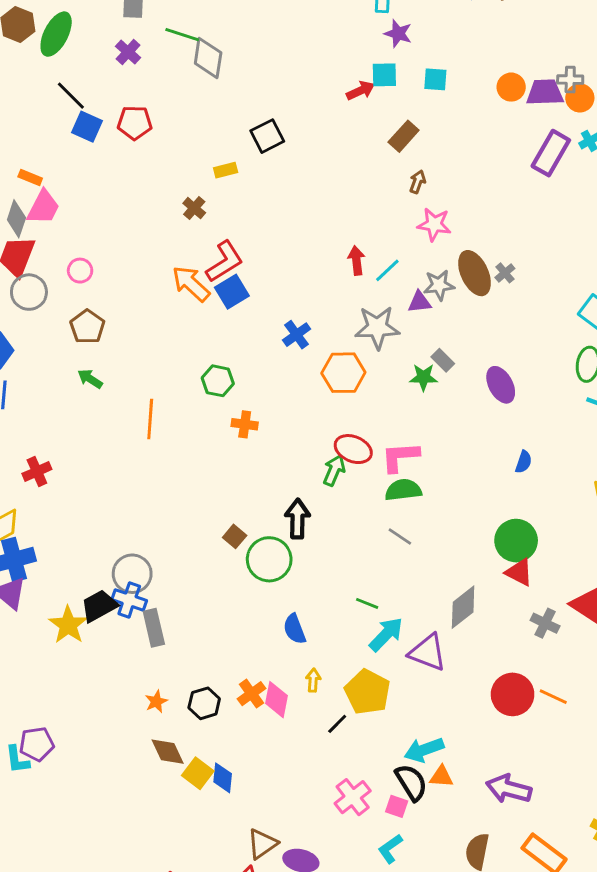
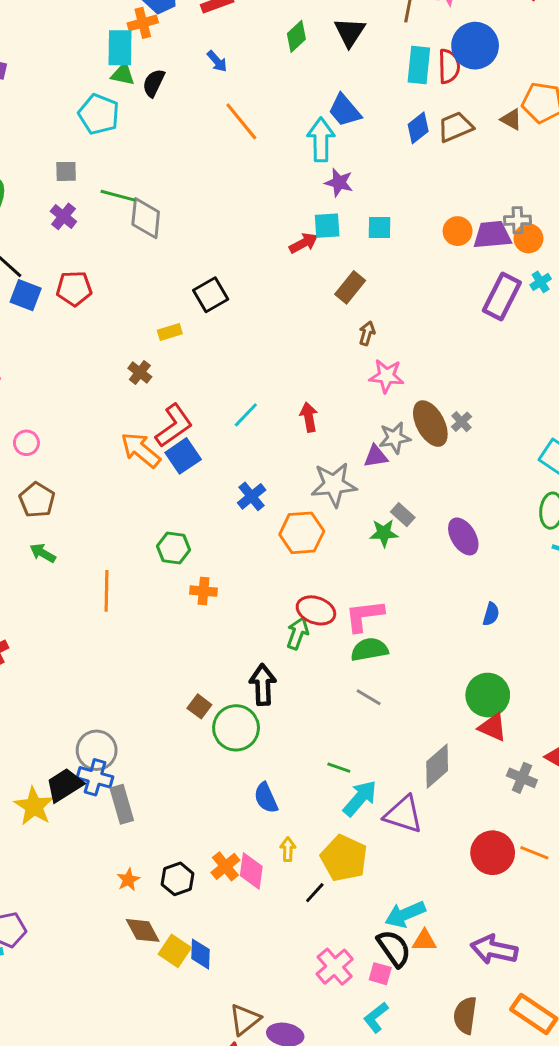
cyan line: (387, 270) -> (246, 415), moved

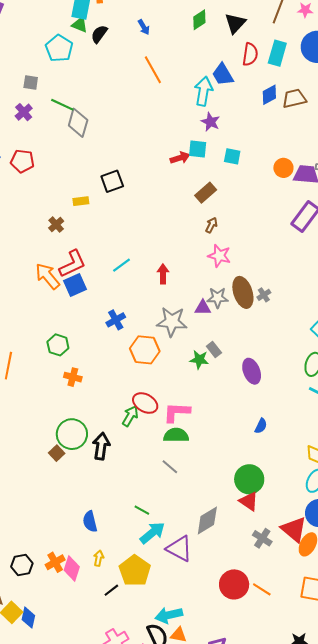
red semicircle: (449, 66) -> (250, 54), moved
green circle: (236, 728) -> (72, 434), moved

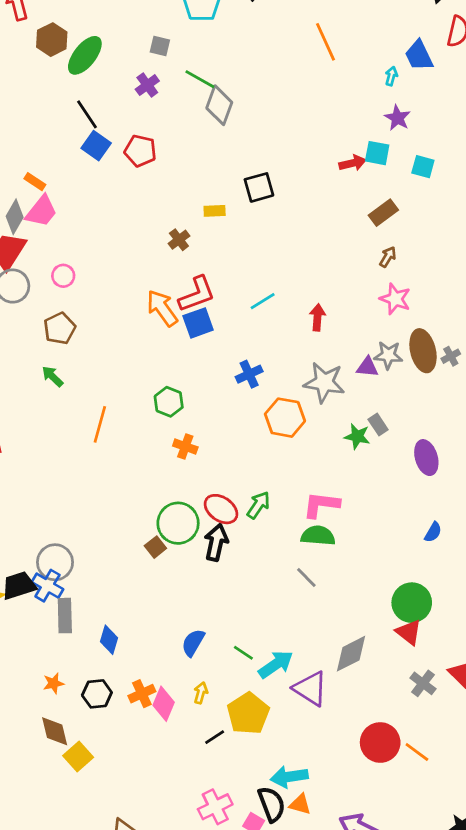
cyan arrow: (204, 91) -> (391, 76), size x0.5
red ellipse: (145, 403) -> (221, 509), moved
green line: (142, 510) -> (243, 653), moved
blue semicircle: (90, 522) -> (193, 643), turned 40
blue diamond: (28, 618) -> (109, 640), moved

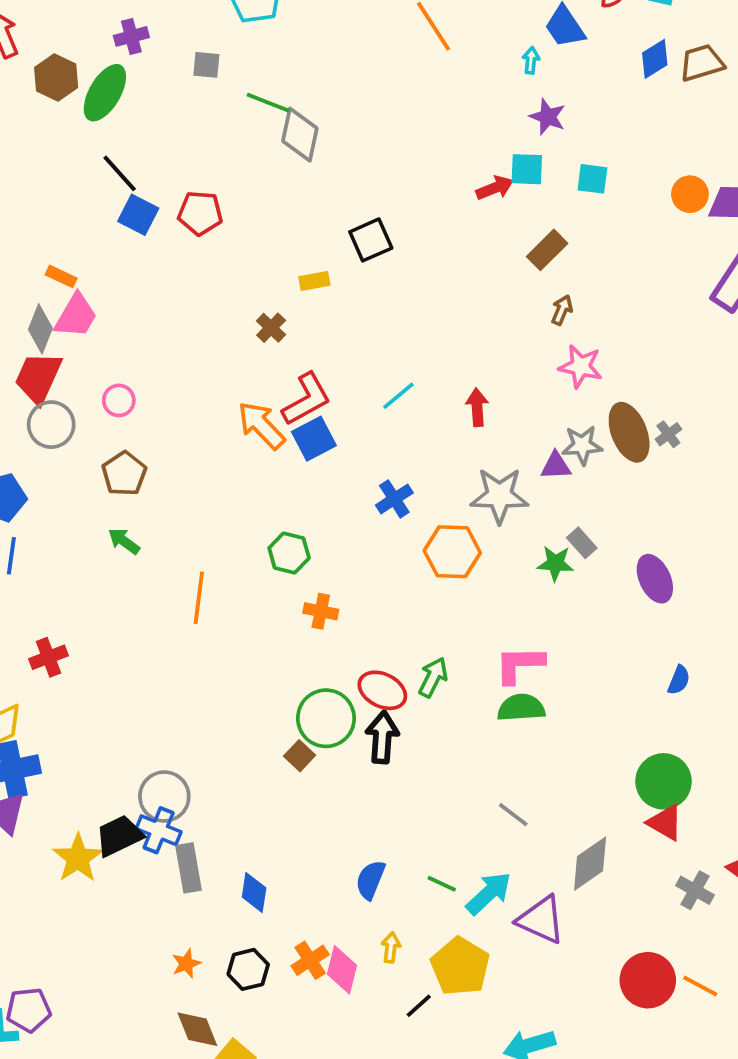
purple cross: (147, 85) -> (131, 36), moved, turned 30
gray line: (306, 578) -> (513, 815), moved

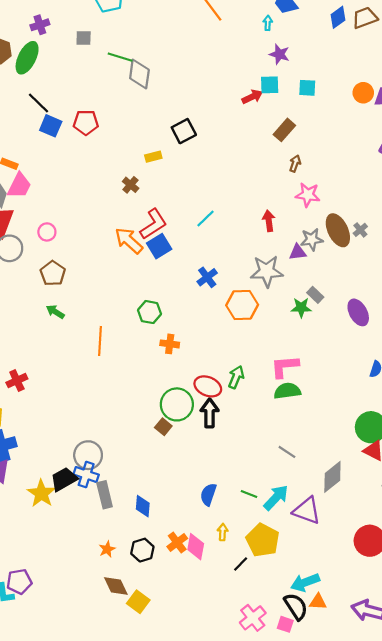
red arrow: (477, 407) -> (269, 221), moved

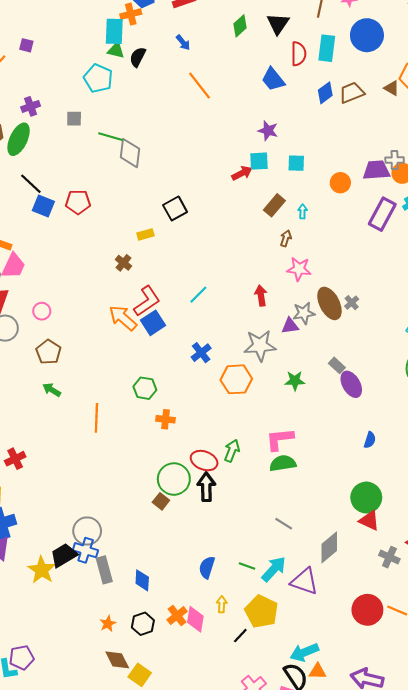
cyan arrow: (268, 23) -> (303, 211), moved
orange circle: (363, 93) -> (340, 183), moved
gray rectangle: (315, 295) -> (337, 365), moved

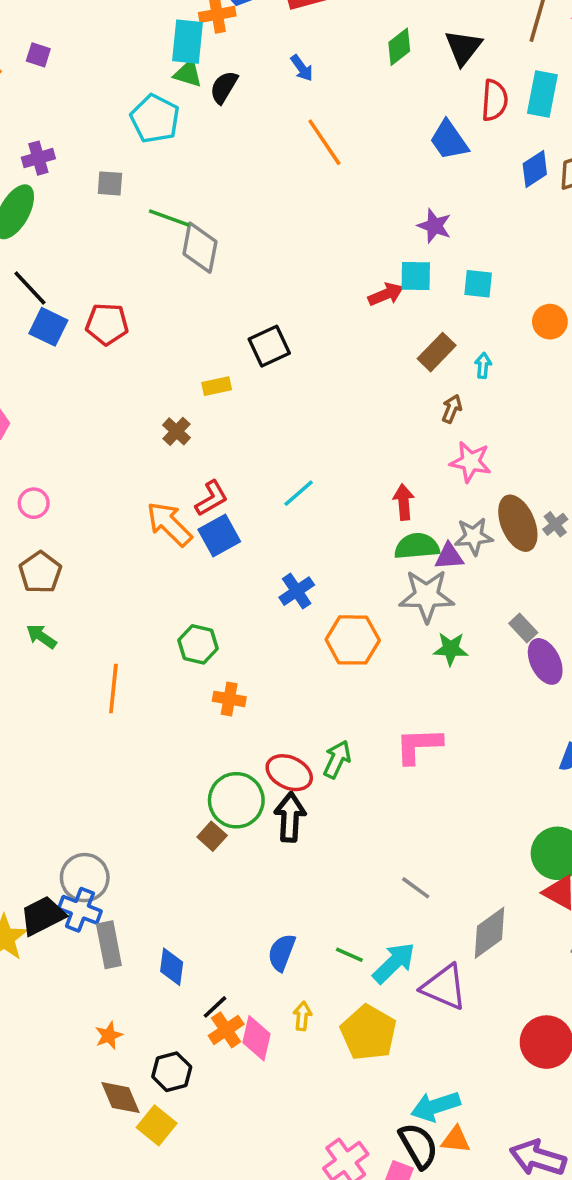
red L-shape: (147, 301) -> (211, 498), size x0.7
gray star: (260, 345) -> (427, 596), moved
green semicircle: (283, 463) -> (417, 546), moved
black hexagon: (143, 624) -> (172, 1072), moved
black line: (240, 636) -> (215, 1007), moved

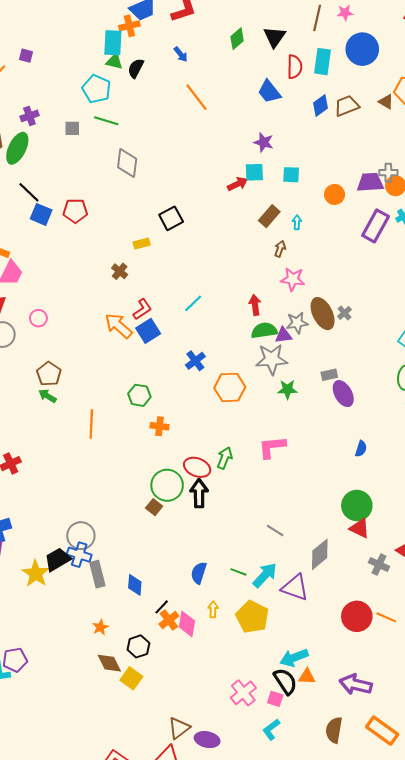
green line: (169, 218) -> (106, 121), moved
brown pentagon: (40, 572) -> (49, 374), moved
gray rectangle: (523, 628) -> (329, 375), turned -56

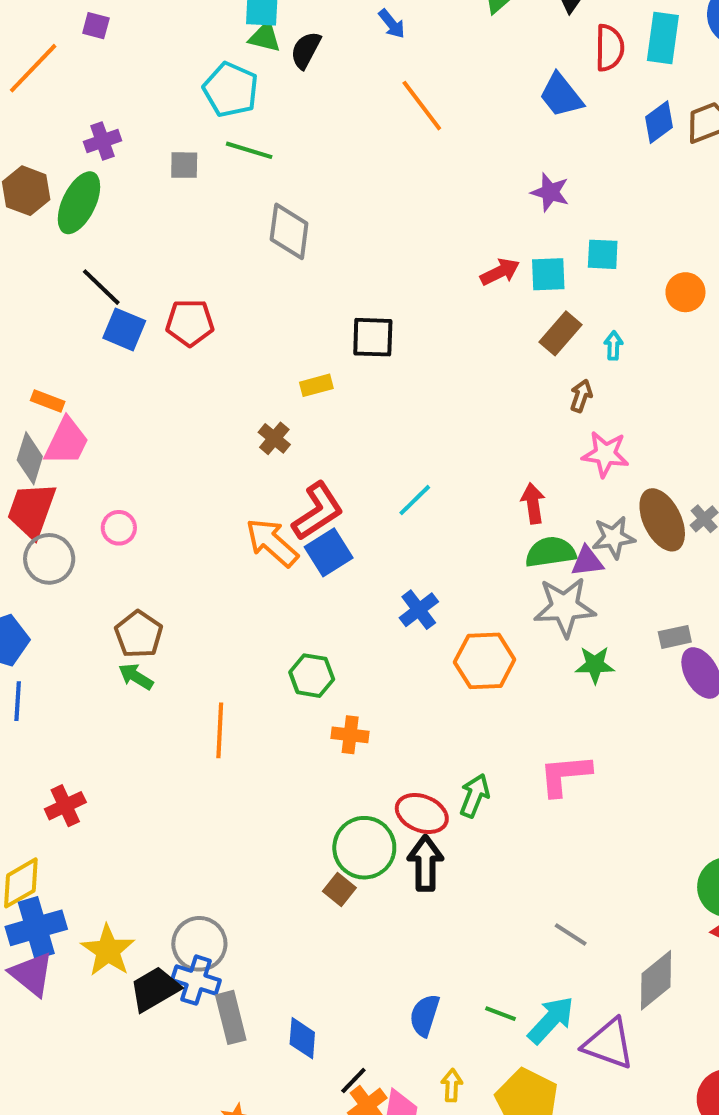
cyan square: (254, 172) -> (548, 274), moved
black square: (171, 218) -> (373, 337), turned 30
red L-shape: (142, 309) -> (318, 511), size x1.4
yellow star: (36, 574) -> (108, 951), moved

